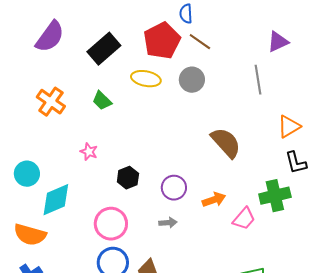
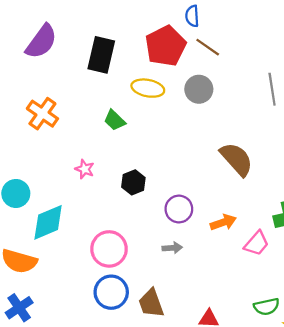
black rectangle: (104, 49) -> (101, 55), turned -36
green trapezoid: (102, 101) -> (115, 120), moved
black hexagon: (128, 178) -> (133, 182), moved

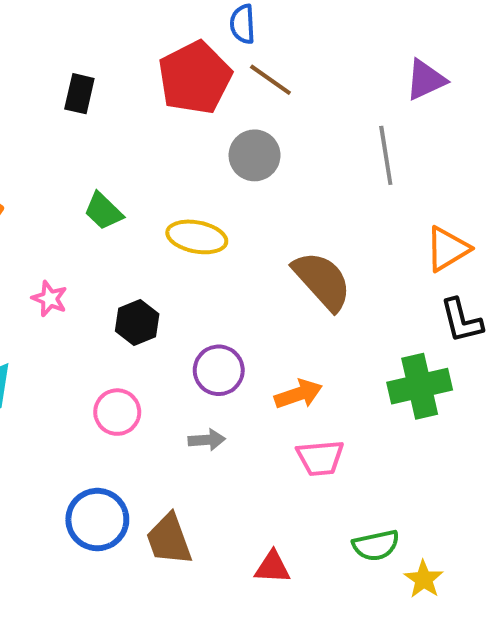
black rectangle: (101, 55) -> (79, 94), size x0.6
yellow ellipse: (148, 88) -> (197, 237), moved
pink trapezoid: (257, 243) -> (320, 458), moved, turned 44
pink circle: (109, 249) -> (117, 412), moved, size x0.7

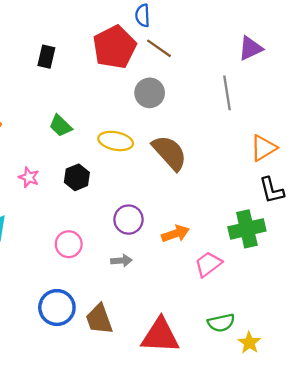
brown semicircle: (322, 281) -> (170, 153), moved
black hexagon: (137, 323) -> (77, 177), moved
pink trapezoid: (320, 458) -> (208, 264), moved, turned 148
red triangle: (272, 567) -> (160, 336), size x1.8

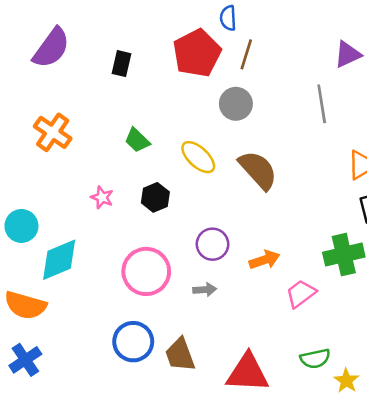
brown line: (159, 48) -> (246, 54), turned 72
yellow ellipse: (116, 141) -> (198, 157), turned 32
pink circle: (69, 244) -> (146, 271), size x1.6

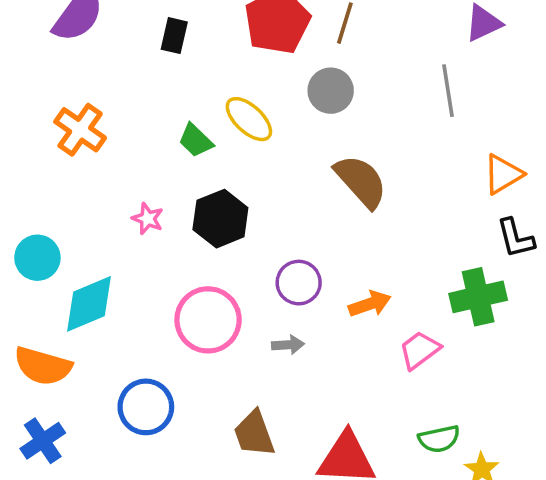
yellow ellipse: (198, 157) -> (249, 119), moved
black hexagon: (155, 197) -> (220, 219), size x1.4
blue circle: (133, 342) -> (146, 407), moved

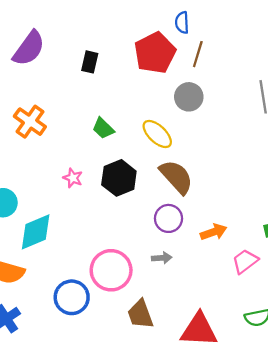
yellow ellipse: (249, 119) -> (157, 134), moved
brown semicircle: (361, 181) -> (176, 177), moved
pink circle: (208, 320) -> (111, 270), moved

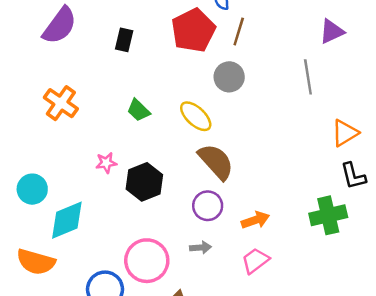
pink star: (73, 178) -> (106, 163), turned -30
black hexagon: (119, 178) -> (144, 182), moved
pink trapezoid: (245, 261) -> (255, 261), moved

